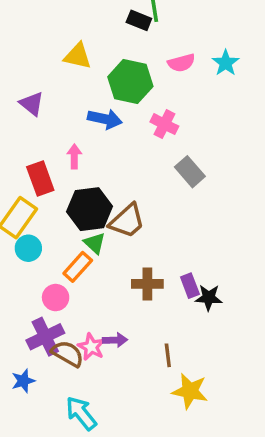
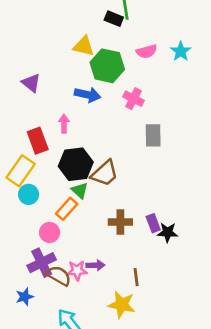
yellow triangle: (78, 56) -> (84, 46), moved
gray rectangle: (190, 172) -> (153, 135), turned 40
pink star: (91, 347) -> (77, 270), turned -30
yellow star: (190, 391) -> (122, 305), moved

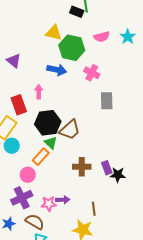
brown semicircle: (59, 276) -> (35, 222), moved

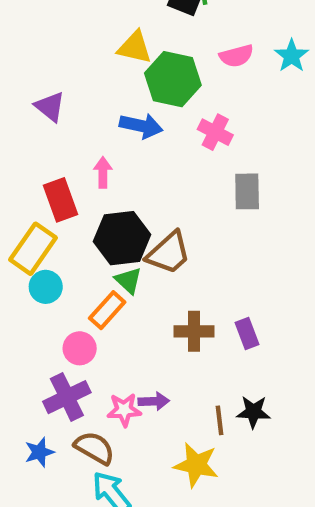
black star: (118, 175) -> (253, 412), moved

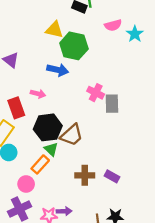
pink semicircle: (236, 56) -> (113, 25), moved
pink cross: (215, 132) -> (96, 93), moved
pink arrow: (103, 172) -> (38, 94), turned 104
purple rectangle: (247, 333) -> (112, 176), turned -40

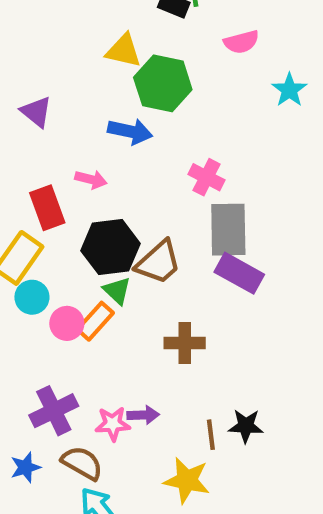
cyan star: (135, 34) -> (289, 90), moved
gray rectangle: (112, 104) -> (228, 230), moved, size x1.4
purple rectangle: (112, 176) -> (239, 273), moved, size x1.5
pink circle: (26, 184) -> (67, 323), moved

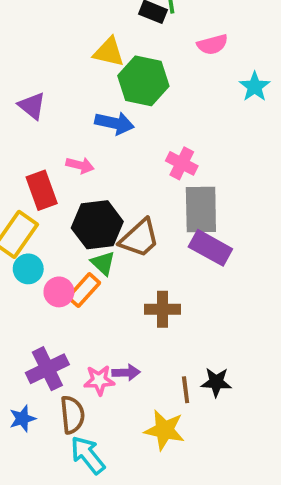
brown semicircle: (82, 463) -> (72, 415), turned 54

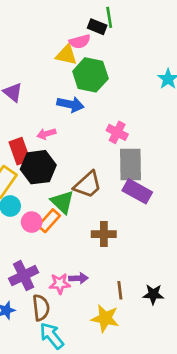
pink semicircle: (212, 44) -> (80, 41), moved
pink arrow: (80, 165) -> (46, 134), turned 150
black hexagon: (97, 225) -> (38, 167), moved
green triangle: (103, 263) -> (62, 202), size x1.4
black star: (216, 382) -> (153, 294), moved

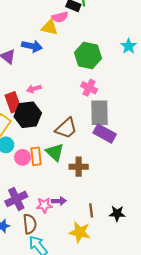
green hexagon: (90, 75) -> (88, 55), moved
blue arrow: (70, 104) -> (32, 46), moved
green triangle: (62, 202) -> (55, 152), moved
orange rectangle: (49, 221) -> (36, 156), turned -48

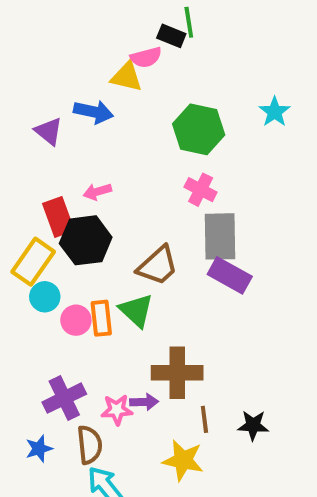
brown cross: (79, 167) -> (177, 373), moved, size x1.4

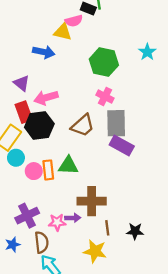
purple triangle: (49, 131) -> (22, 83), moved
pink arrow: (97, 192) -> (46, 98), size x1.5
brown trapezoid: (158, 266) -> (83, 125), moved
green triangle: (136, 310) -> (68, 166), turned -40

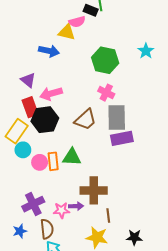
purple rectangle: (122, 145) -> (122, 138), turned -40
black star: (135, 231) -> (134, 237), moved

